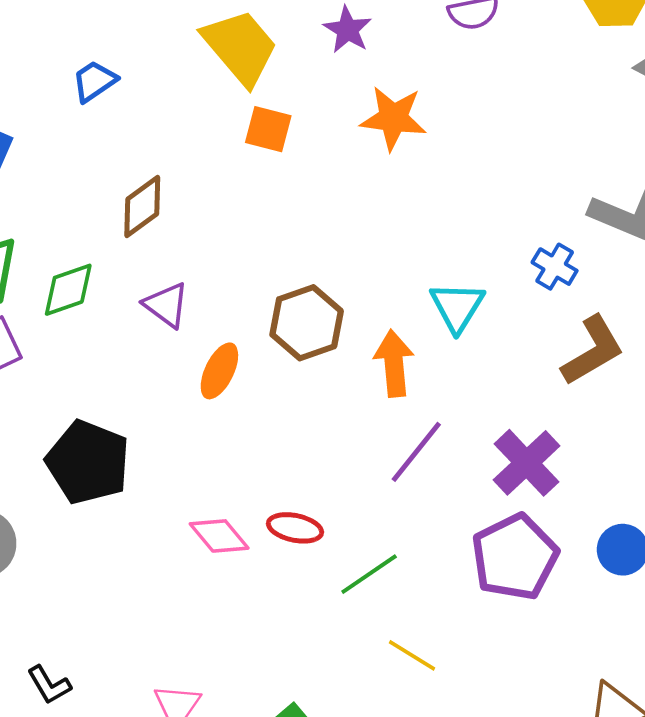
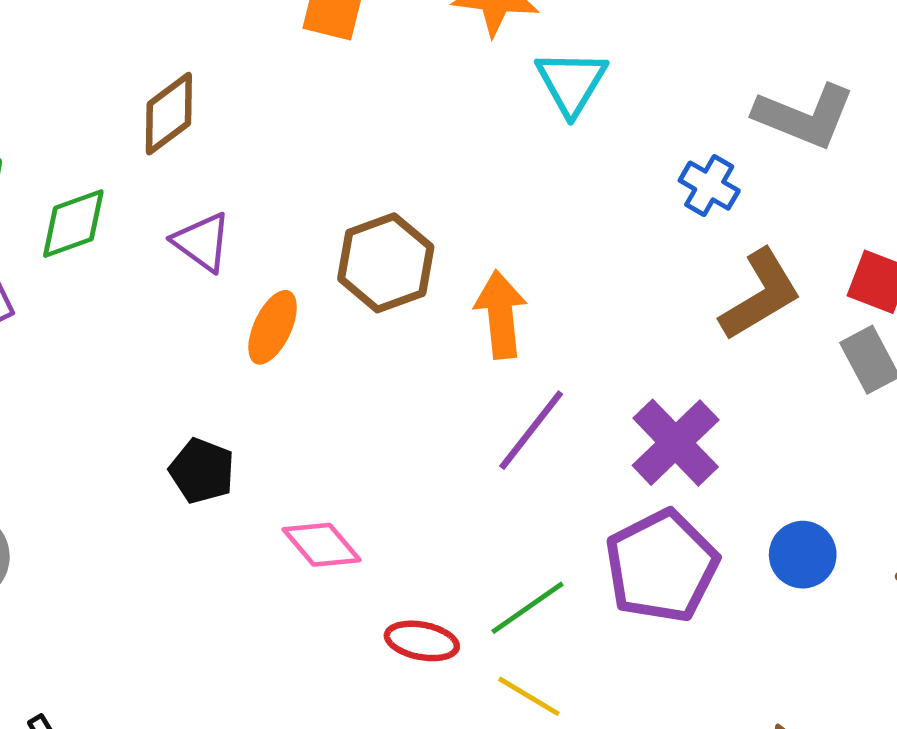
cyan triangle: (457, 307) -> (571, 82), moved
black pentagon: (88, 462) -> (202, 471), moved, size x0.6
red ellipse: (295, 528) -> (422, 641), moved
pink diamond: (219, 536) -> (322, 545), moved
green line: (369, 574) -> (528, 608), moved

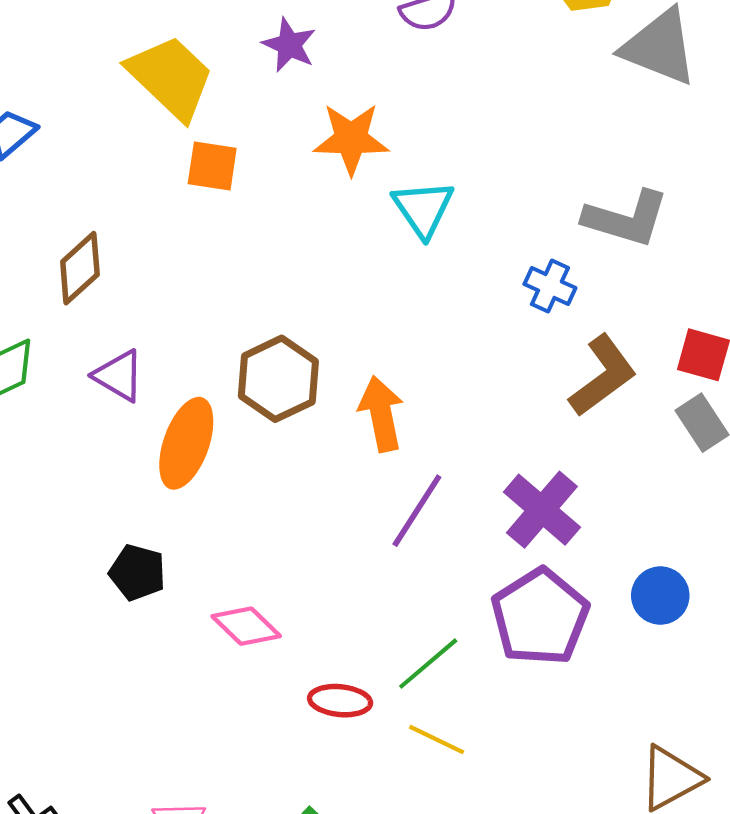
orange ellipse: (273, 327) -> (186, 443), size x1.4

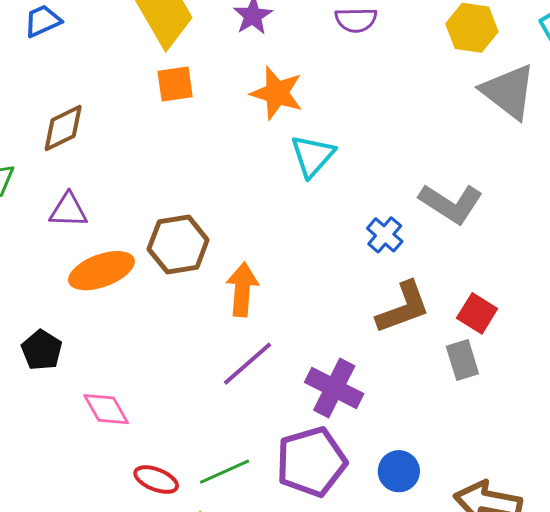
orange square: (212, 166) -> (175, 84), turned -33
purple triangle: (119, 376) -> (68, 210), turned -45
orange ellipse: (186, 443) -> (101, 271), turned 34
purple cross: (542, 510) -> (334, 388), turned -30

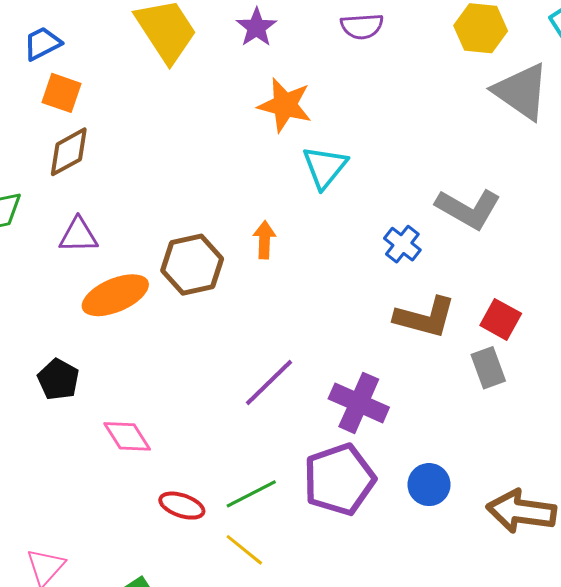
orange square: (175, 84) -> (61, 93), moved, turned 30
orange arrow: (242, 289) -> (264, 240), moved, size x0.7
brown L-shape: (403, 308) -> (425, 317), turned 38

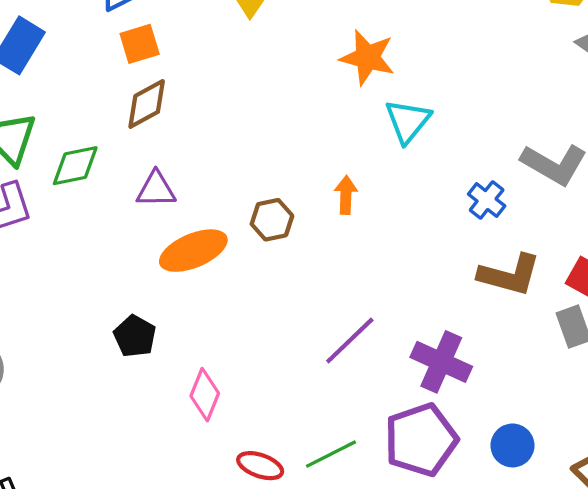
orange square: (61, 93) -> (140, 44), turned -36
brown hexagon: (192, 265) -> (272, 220), size x0.7
pink diamond: (127, 436) -> (205, 395), turned 54

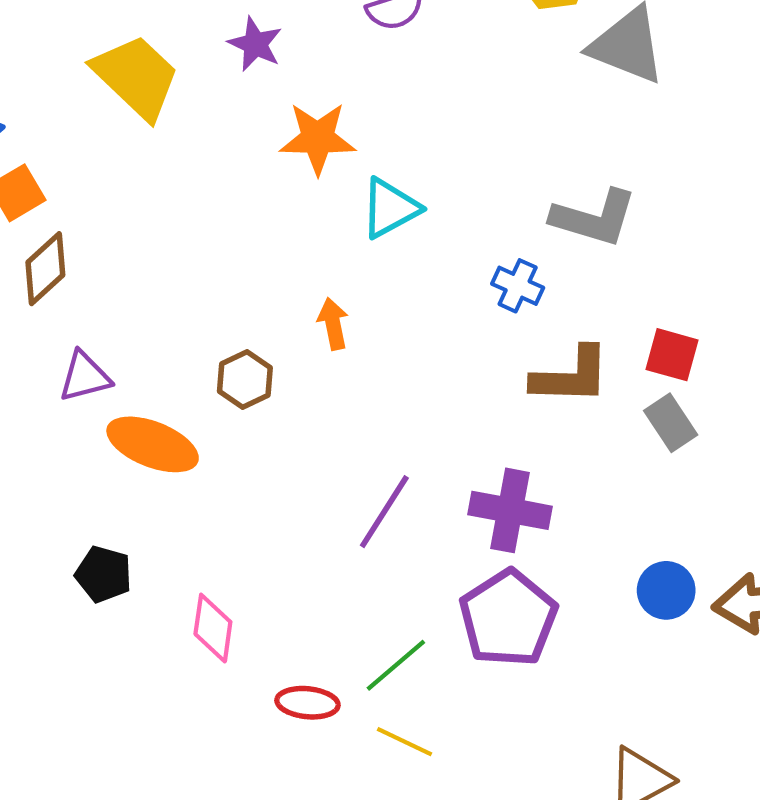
cyan triangle: (408, 121) -> (390, 208), turned 36
orange ellipse: (193, 251) -> (153, 444), turned 58
blue circle: (512, 445) -> (666, 590), moved

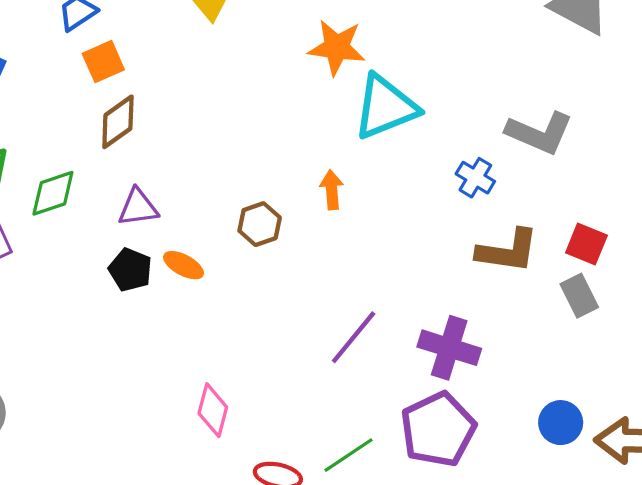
cyan triangle: (390, 208) -> (385, 107), size x1.4
orange ellipse: (153, 444) -> (183, 265), size x0.6
black pentagon: (104, 574) -> (130, 270), moved

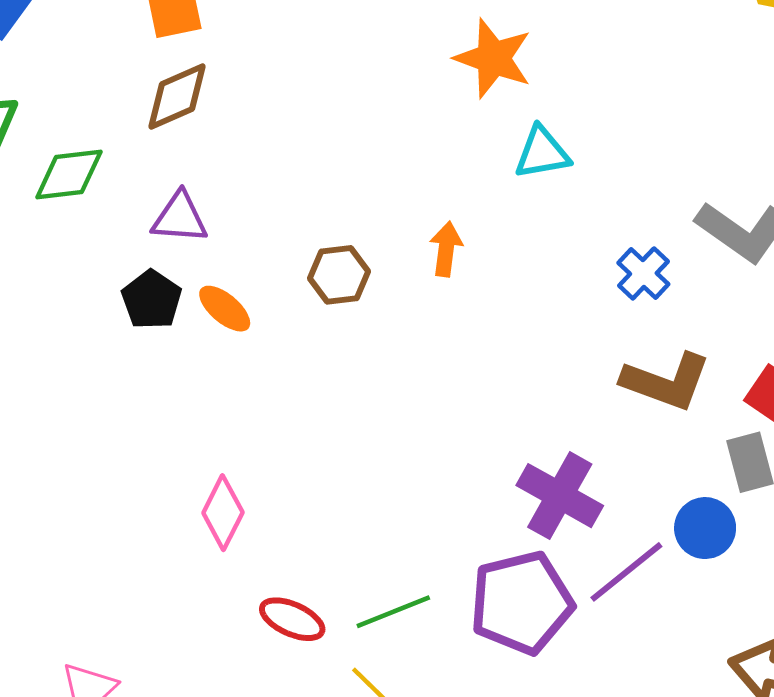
cyan triangle: (385, 107) -> (542, 153), size x0.6
purple line: (354, 337) -> (626, 572), moved
blue circle: (561, 423) -> (705, 528), moved

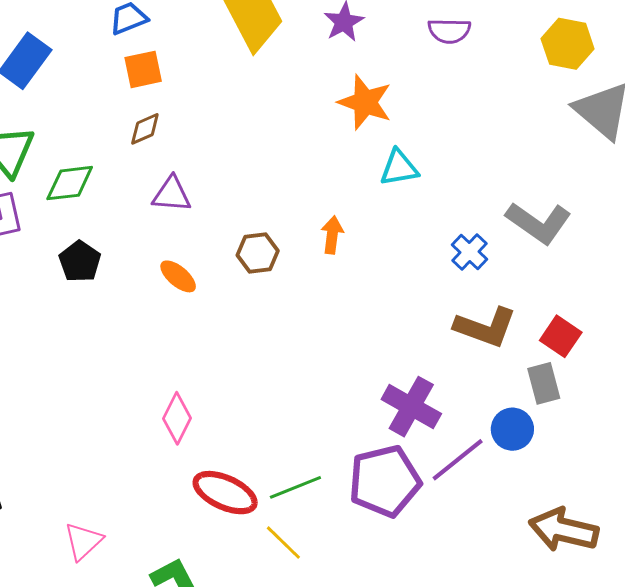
brown diamond: (177, 97) -> (145, 129), size x0.7
purple triangle: (180, 218) -> (172, 194), moved
black pentagon: (152, 300) -> (80, 262), moved
red ellipse: (292, 619) -> (225, 493), size x1.4

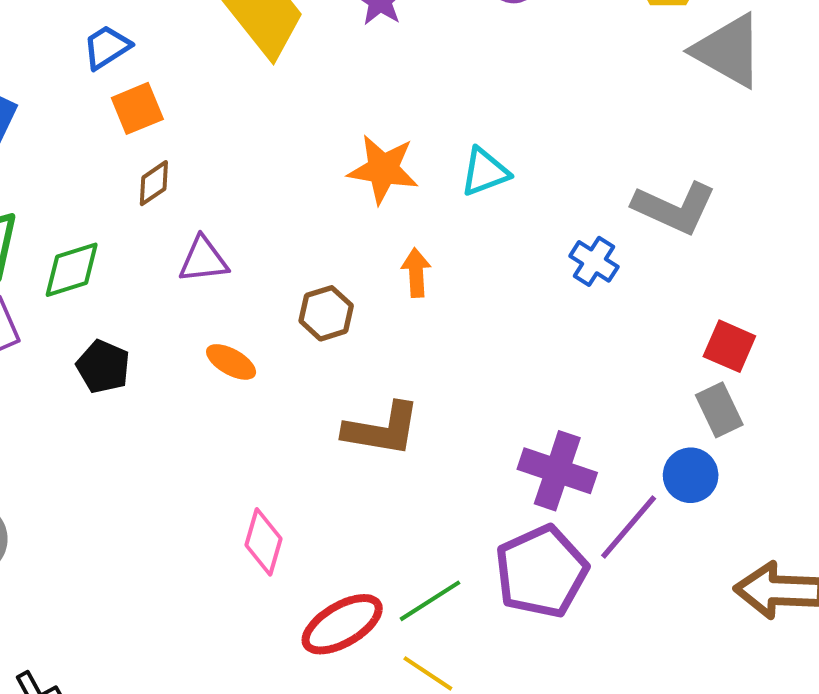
orange star: (365, 102) -> (383, 169), moved
brown L-shape: (485, 327) -> (382, 429), moved
red ellipse: (225, 493) -> (342, 624), turned -44

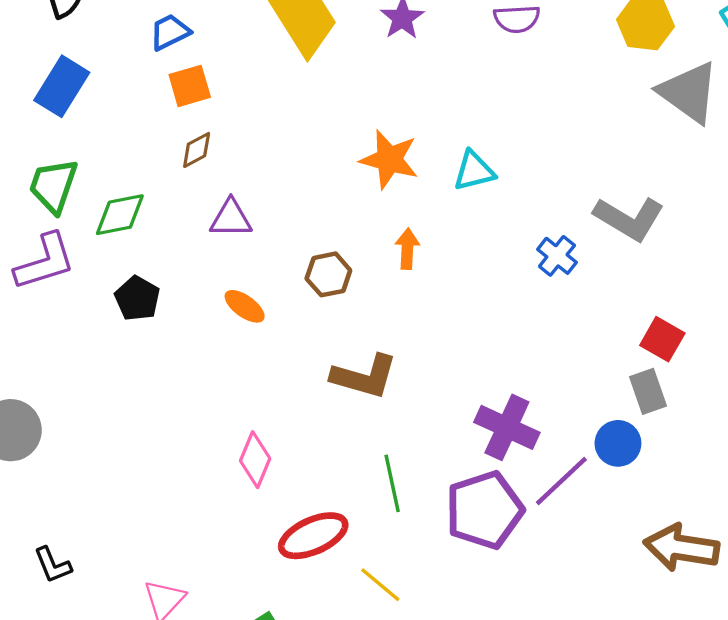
green line: (430, 601) -> (392, 483), moved, turned -76

